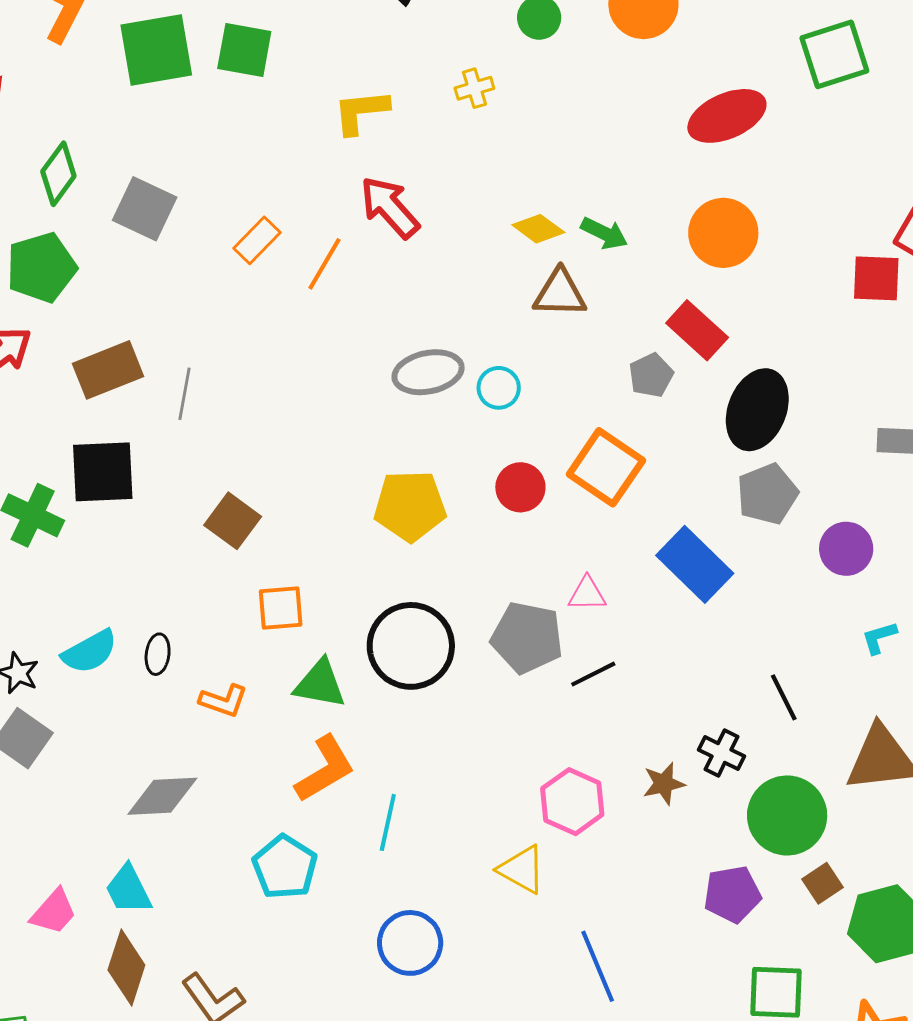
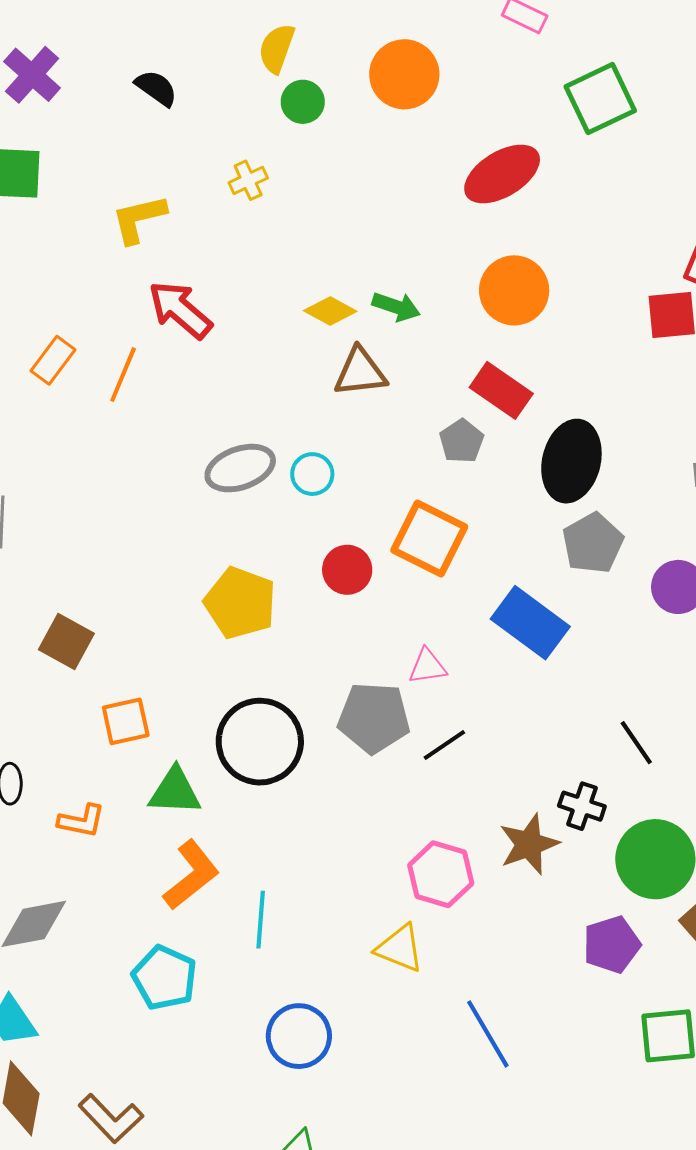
yellow pentagon: (410, 506) -> (240, 603), turned 30
brown star: (664, 784) -> (529, 844), size x1.4

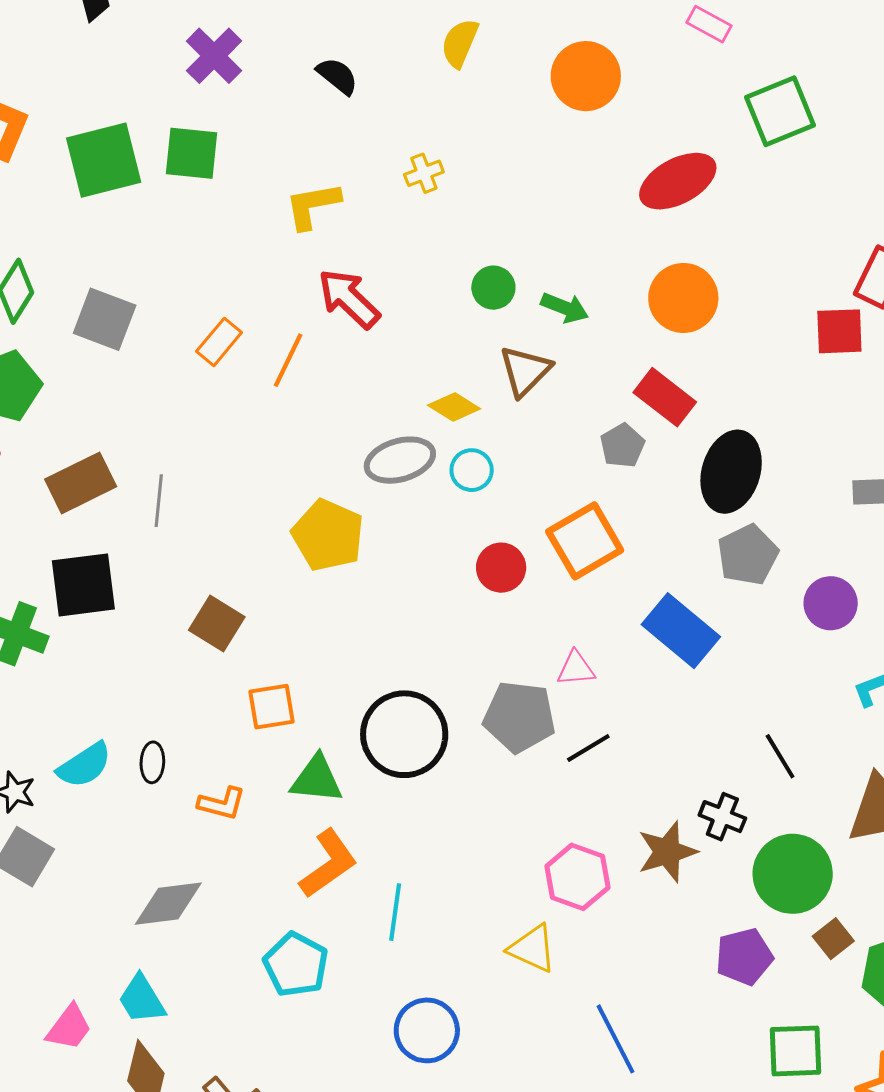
green circle: (303, 102) -> (493, 288), moved
yellow diamond: (330, 311) -> (454, 407), moved
brown triangle: (360, 372) -> (525, 371), turned -42
orange square: (429, 538) -> (585, 541), turned 30
yellow pentagon: (240, 603) -> (328, 535), moved

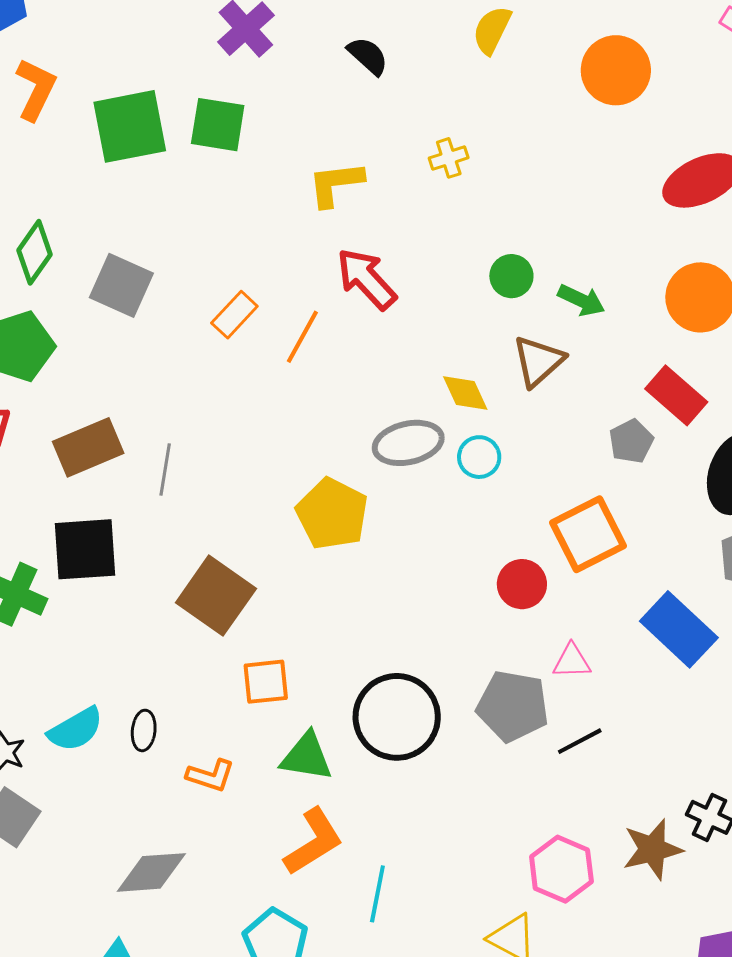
yellow diamond: (454, 407) -> (465, 393), turned 30
red circle: (501, 568) -> (522, 584), moved
brown square: (217, 624) -> (216, 596), size x1.4

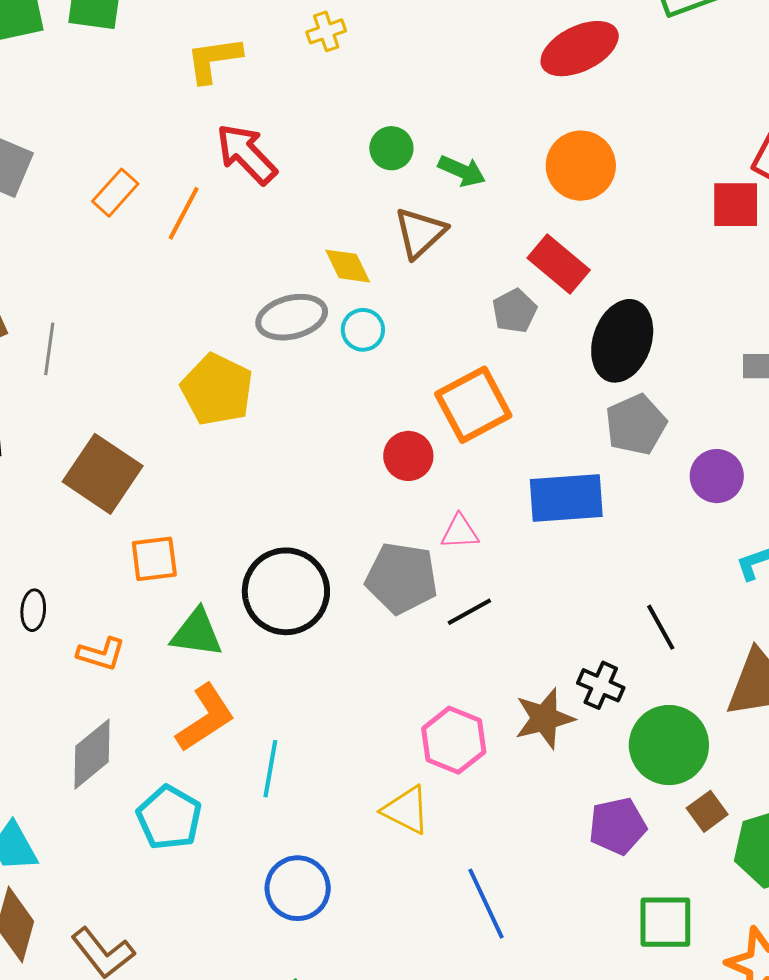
blue rectangle: (679, 629) -> (566, 498), turned -46
gray diamond: (151, 872) -> (92, 754), moved, turned -34

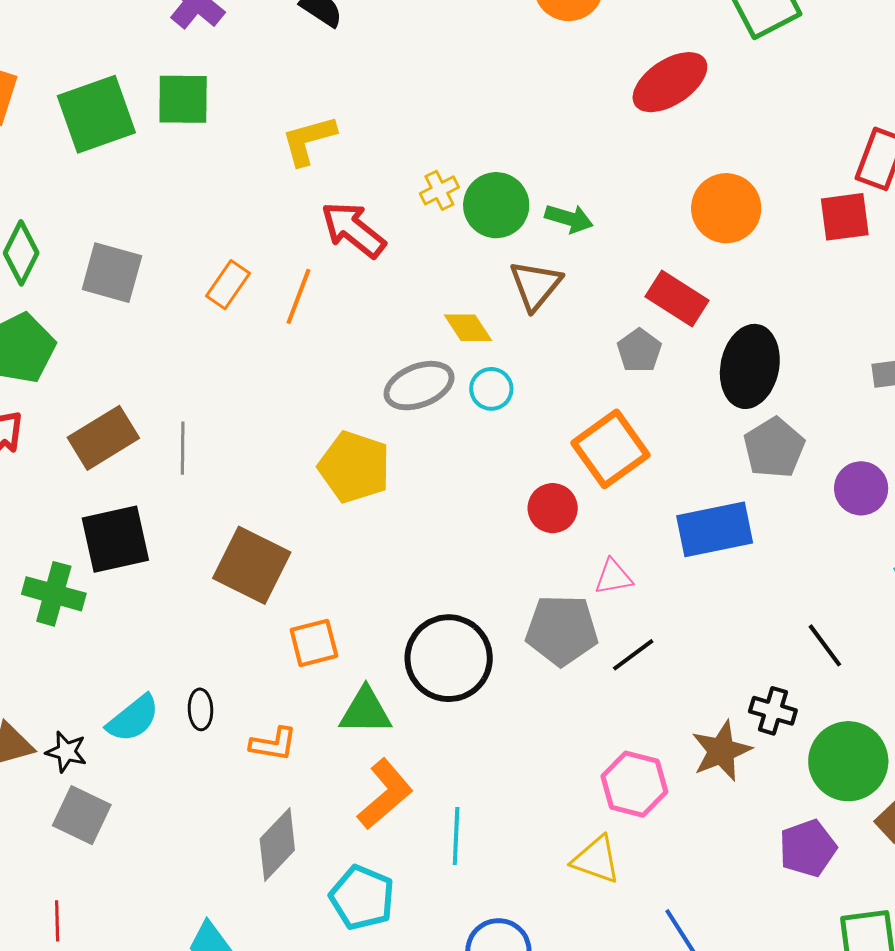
yellow cross: (326, 31) -> (439, 190), moved
green circle: (391, 148) -> (496, 205), size x1.5
orange circle: (581, 166) -> (726, 208), moved

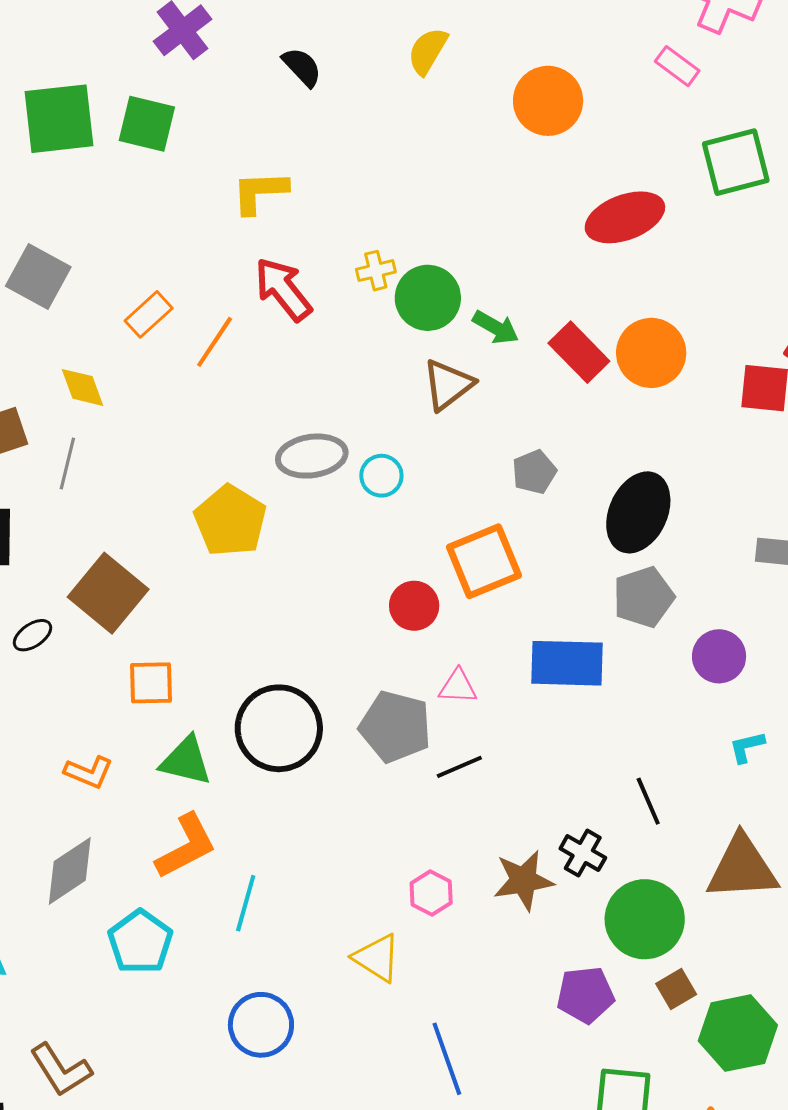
red rectangle: (677, 298) -> (579, 352), moved
yellow diamond: (468, 328) -> (83, 387), moved
black ellipse: (200, 709) -> (33, 635), moved, turned 45
pink hexagon: (634, 784) -> (431, 893), size x0.7

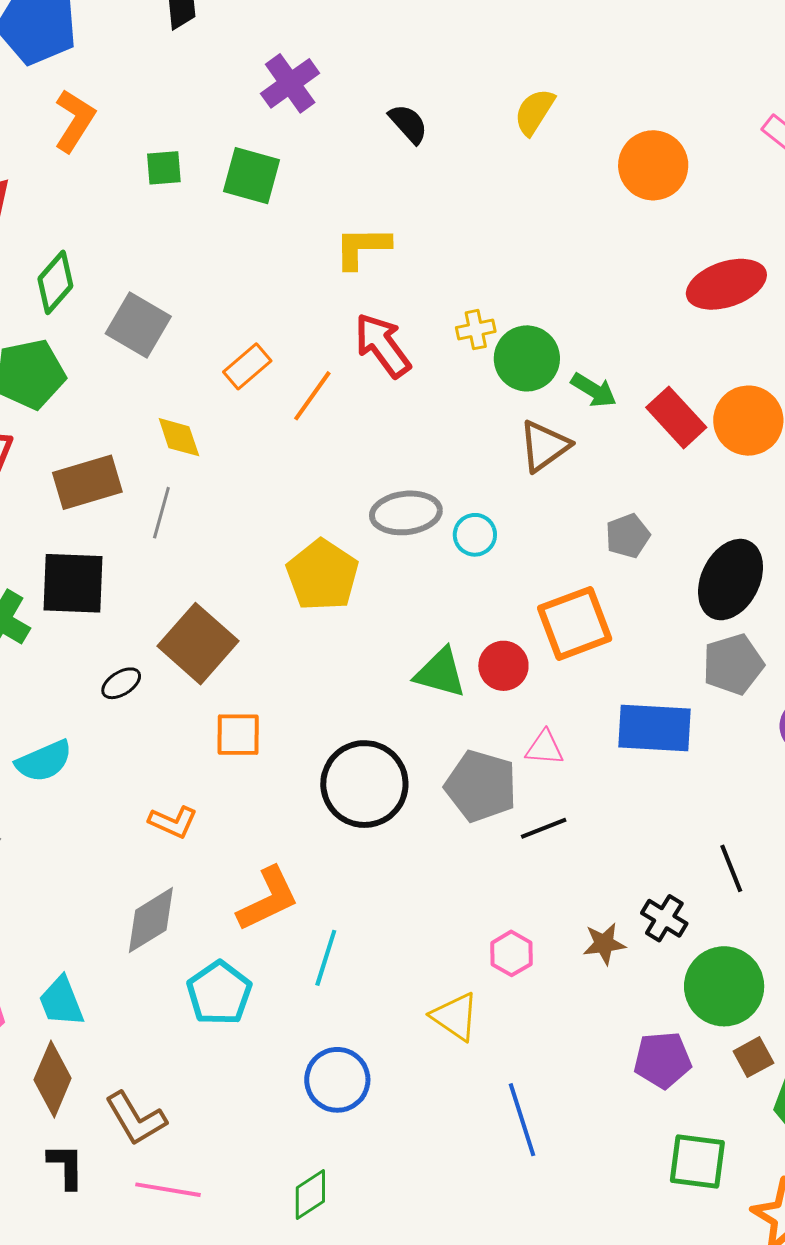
green square: (59, 119) -> (164, 168), size x0.5
green triangle: (186, 761) -> (440, 673), moved
brown star: (523, 880) -> (604, 944), size x0.7

